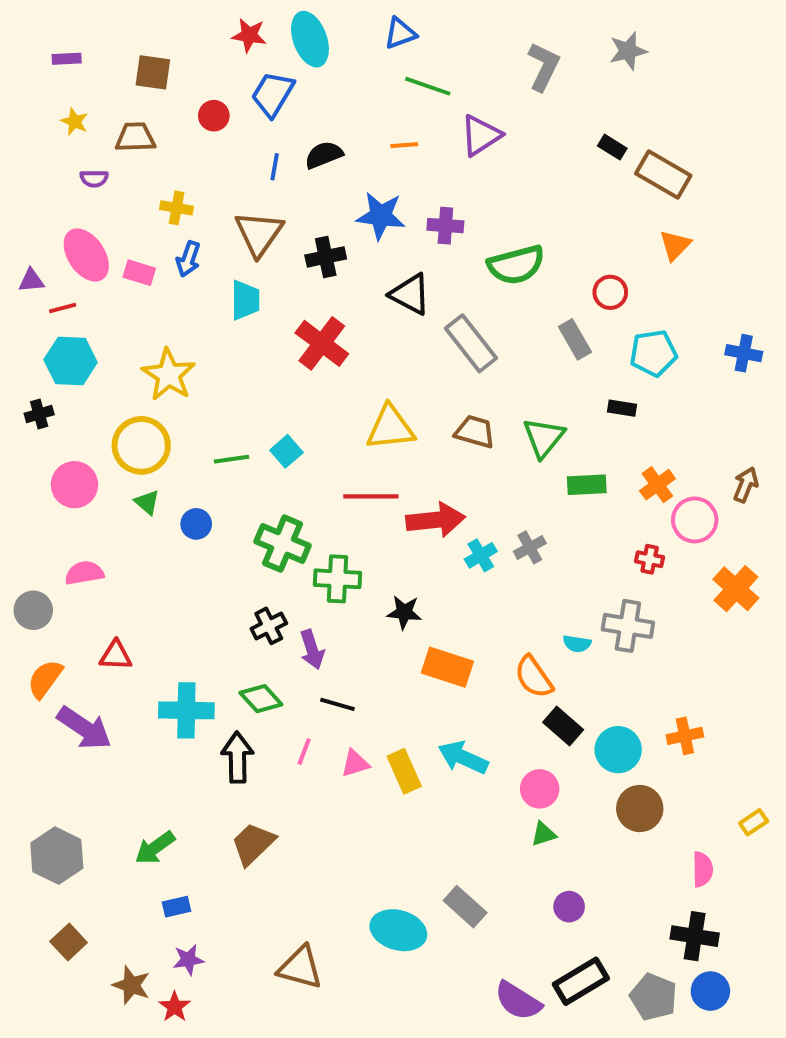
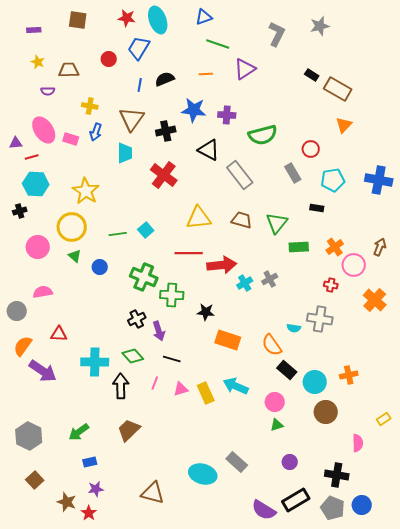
brown square: (153, 72) -> (78, 20), moved
blue cross: (744, 353) -> (379, 180), size x1.5
black cross: (695, 936) -> (337, 475), moved

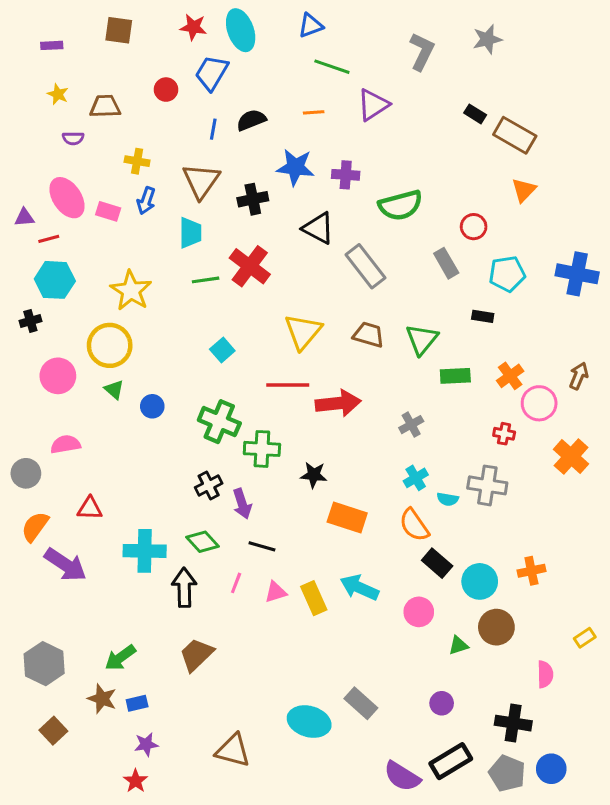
yellow triangle: (199, 218) -> (303, 332), turned -44
green line: (118, 234) -> (206, 280), moved
cyan cross: (245, 283) -> (416, 478), moved
green triangle: (277, 425) -> (458, 645), moved
brown star: (67, 502) -> (102, 699), moved

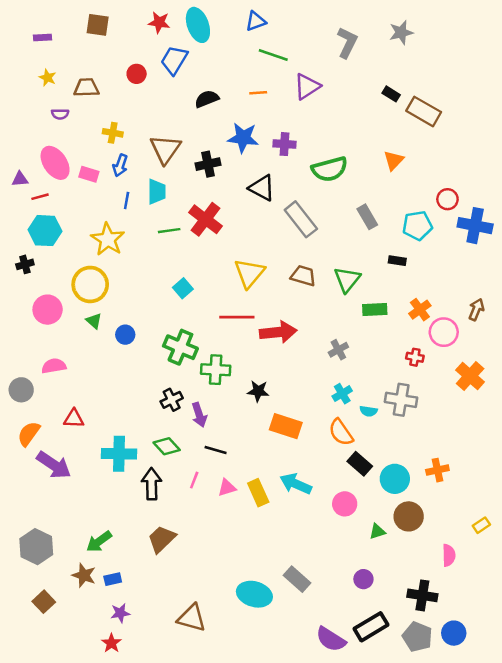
blue line: (213, 129) -> (127, 200), moved
orange triangle: (524, 190) -> (394, 160), moved
red circle: (474, 227) -> (447, 199), moved

